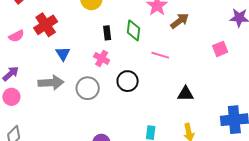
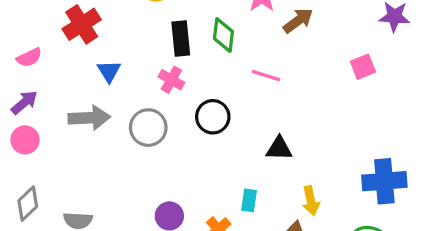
black rectangle: (107, 33) -> (181, 39), size x1.5
pink semicircle: (16, 36) -> (29, 58), moved
black triangle: (186, 94) -> (279, 148), moved

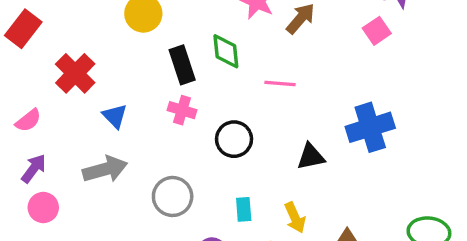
pink square: (363, 67) -> (377, 31), moved
gray circle: (148, 128) -> (173, 196), moved
blue cross: (384, 181) -> (370, 127), moved
cyan rectangle: (249, 200) -> (244, 209), moved
yellow arrow: (311, 201) -> (295, 218), moved

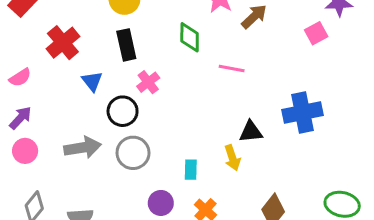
black rectangle: (182, 65) -> (126, 45), moved
pink cross: (182, 110) -> (148, 82), turned 30
black circle: (234, 139) -> (123, 111), moved
gray arrow: (105, 169) -> (83, 148), moved
yellow arrow: (295, 218) -> (232, 158), moved

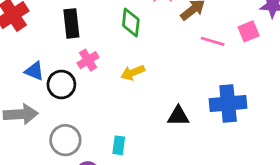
pink line: (232, 69) -> (213, 41), moved
blue triangle: (92, 81) -> (34, 71), moved, turned -35
gray circle: (133, 153) -> (65, 140), moved
yellow arrow: (232, 158) -> (133, 73), moved, turned 80

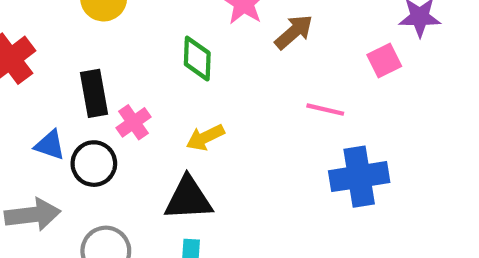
black rectangle: (71, 23) -> (94, 93), moved
pink line: (213, 41) -> (325, 110), moved
black triangle: (178, 116) -> (188, 199), moved, size x1.4

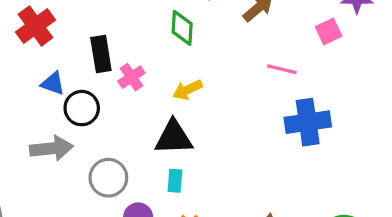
blue triangle: (50, 145) -> (53, 83), moved
black circle: (94, 164) -> (82, 108), moved

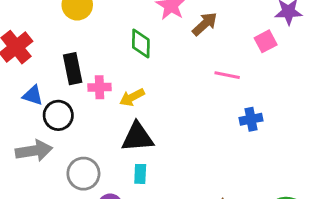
pink cross: (131, 77) -> (99, 87), turned 35
yellow arrow: (188, 90) -> (132, 97), moved
blue cross: (308, 122) -> (251, 119), size x0.6

